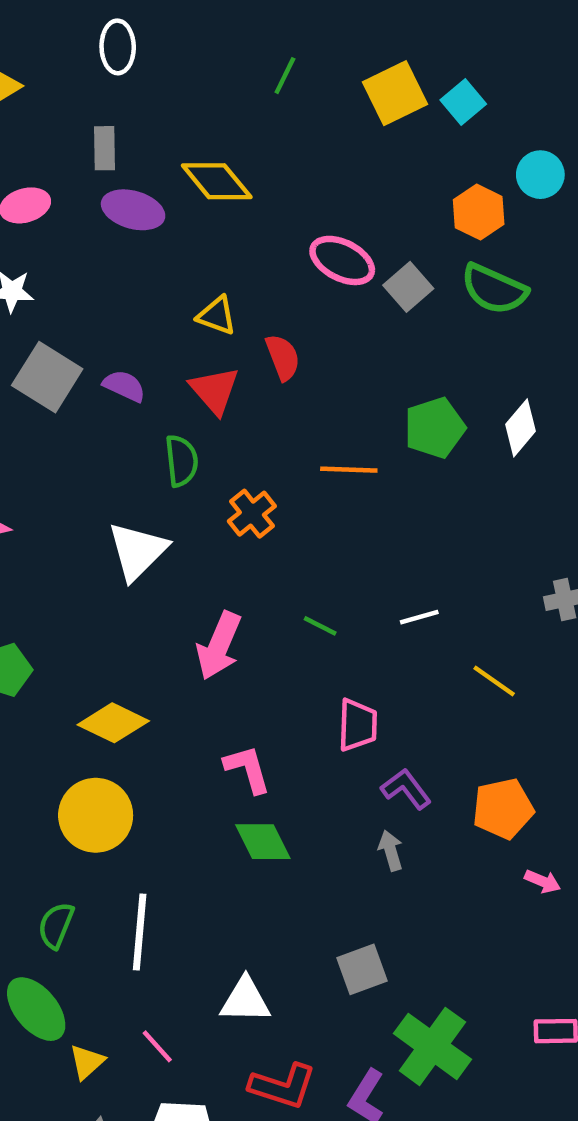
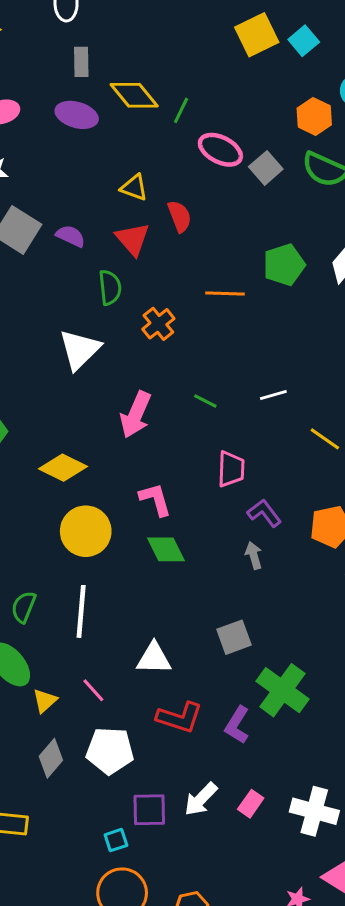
green line: (285, 76) -> (181, 110), moved
gray rectangle: (104, 148) -> (81, 62), moved
yellow circle: (96, 815) -> (86, 531), moved

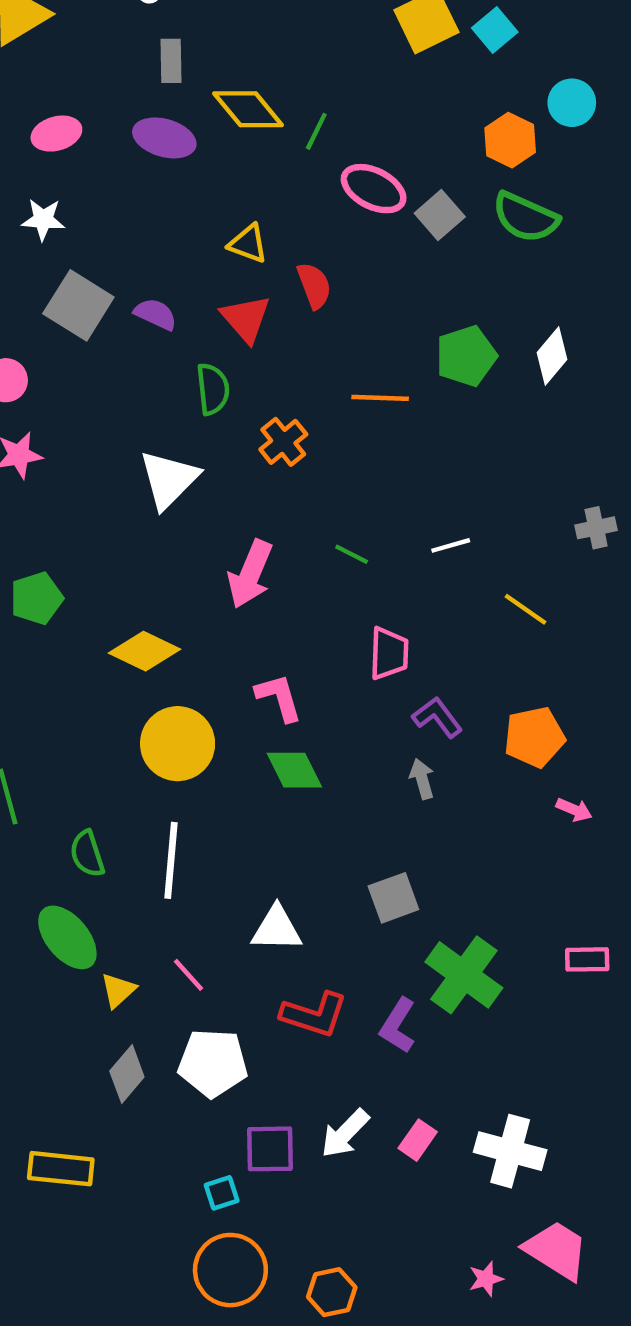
green semicircle: (24, 607) -> (87, 854), turned -40

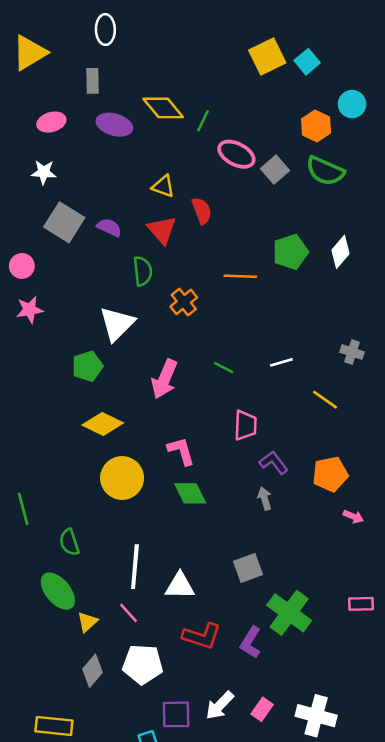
gray rectangle: (171, 61) -> (93, 81), moved
gray cross: (596, 528) -> (352, 352), moved, turned 30
green pentagon: (37, 598) -> (87, 366), moved
white line: (171, 860) -> (135, 567), moved

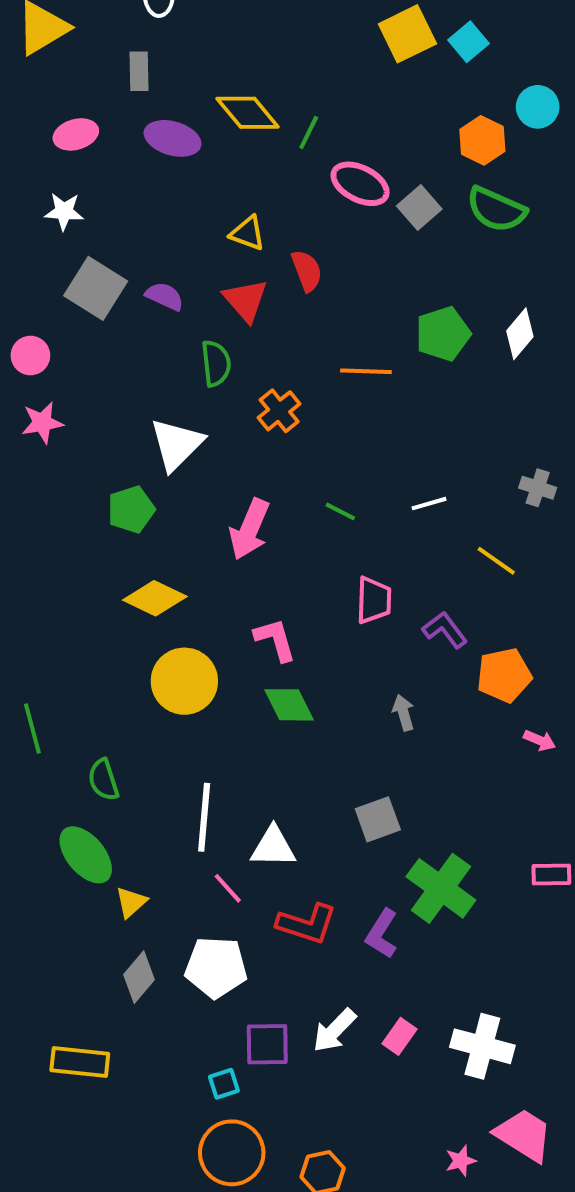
purple L-shape: (274, 463) -> (445, 630), moved
pink line: (128, 613) -> (228, 888), moved

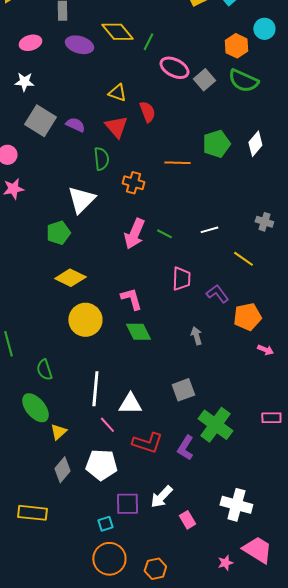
orange cross: (279, 411) -> (133, 183), turned -35
pink arrow: (250, 529) -> (134, 234), moved
pink rectangle: (400, 1036) -> (187, 520), moved, turned -66

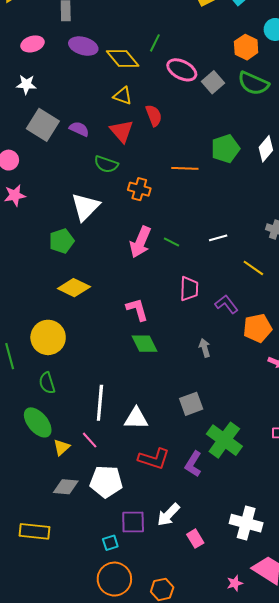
yellow diamond: (117, 32) -> (123, 58), moved
green semicircle: (101, 159) -> (106, 164), turned 115
yellow circle: (85, 320) -> (48, 337), moved
pink line: (107, 425) -> (90, 440), moved
gray diamond: (62, 470) -> (66, 487), turned 55

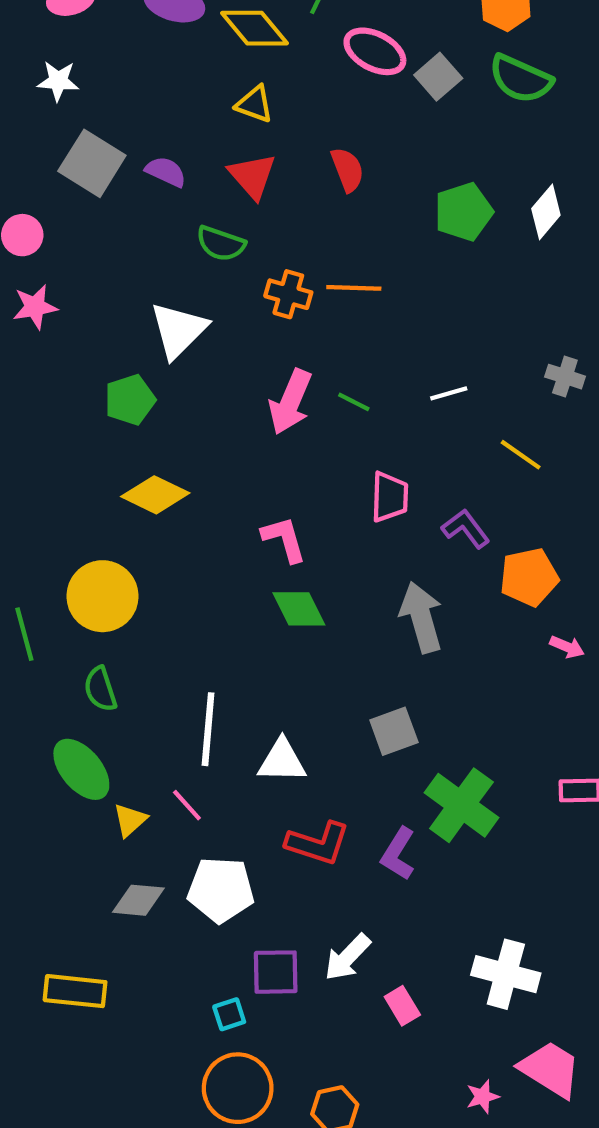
red semicircle: (154, 116) -> (347, 170), moved
orange line: (185, 168) -> (354, 288), moved
gray arrow: (205, 348) -> (421, 617), size x1.8

